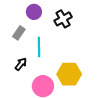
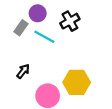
gray rectangle: (19, 33) -> (21, 28), moved
cyan line: (39, 47) -> (44, 37), moved, turned -60

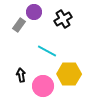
cyan line: (44, 37) -> (47, 51), moved
black arrow: (23, 71) -> (21, 75), moved, turned -48

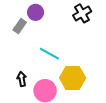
black cross: (63, 19) -> (82, 13), moved

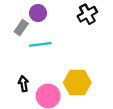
cyan line: (49, 54) -> (40, 44), moved, turned -36

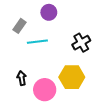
purple circle: (38, 13) -> (49, 12), moved
black cross: (87, 14) -> (81, 43), moved

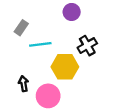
purple circle: (49, 12) -> (72, 12), moved
yellow hexagon: (72, 77) -> (65, 67), moved

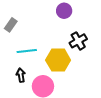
gray rectangle: (21, 28) -> (11, 25), moved
cyan line: (40, 44) -> (27, 51), moved

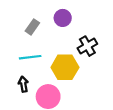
purple circle: (64, 11) -> (63, 18), moved
gray rectangle: (11, 25) -> (32, 27), moved

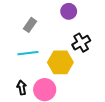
purple circle: (63, 18) -> (69, 11), moved
black arrow: (23, 84) -> (22, 88), moved

